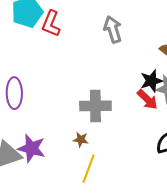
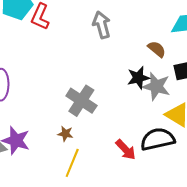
red arrow: (147, 100) -> (126, 150), moved
gray cross: (95, 106) -> (81, 101), turned 32

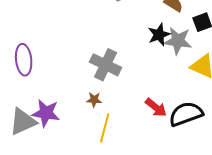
black semicircle: (158, 139) -> (186, 114), moved

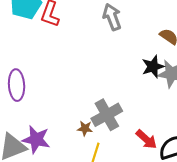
gray cross: (106, 65) -> (107, 115), moved, turned 32

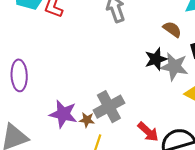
purple star: (36, 139) -> (63, 114), moved

